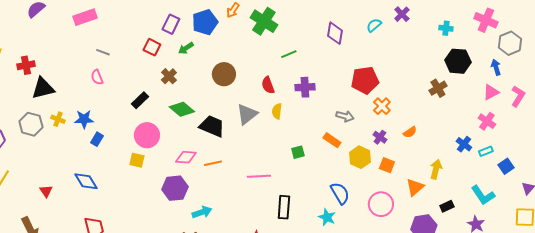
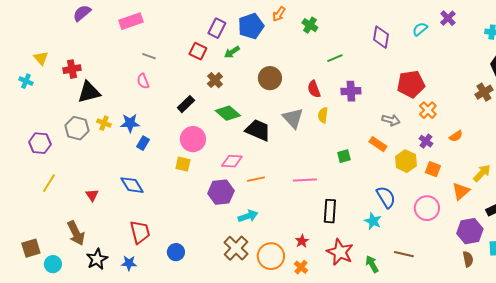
green cross: (264, 21) -> (310, 25), size x0.6
gray triangle: (247, 114) -> (293, 118), turned -35
orange line: (213, 163) -> (256, 179), moved
yellow arrow: (436, 169) -> (482, 173), turned 30

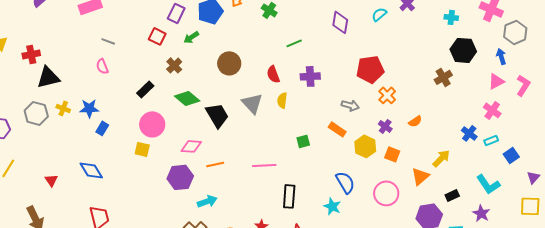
black trapezoid: (258, 130) -> (217, 115), turned 36

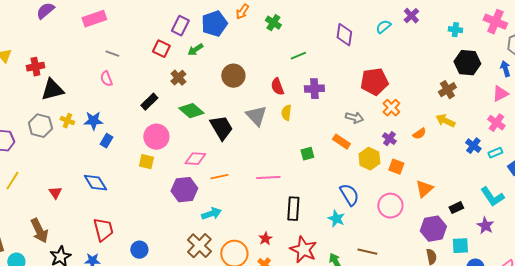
yellow arrow: (441, 158) -> (445, 121), moved, turned -108

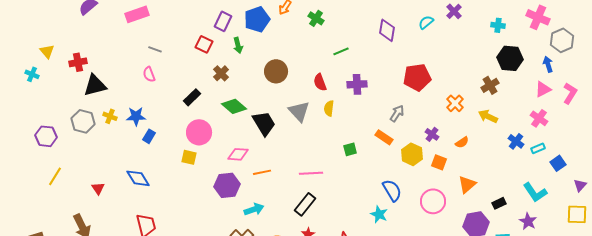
green arrow: (195, 50) -> (238, 45), turned -70
orange cross: (391, 108) -> (455, 103), moved
gray arrow: (354, 118) -> (397, 113), turned -72
orange semicircle: (419, 134) -> (462, 142), moved
black rectangle: (293, 209) -> (305, 204), moved, turned 35

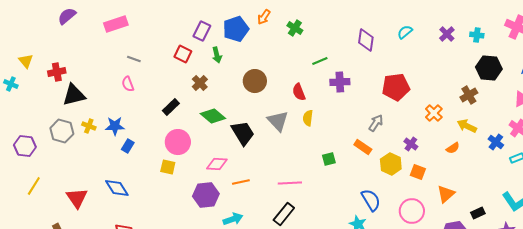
purple cross: (454, 11) -> (447, 34), moved
purple cross: (357, 84) -> (340, 82), moved
blue cross: (516, 141) -> (496, 142), moved
orange semicircle: (462, 142) -> (453, 148), moved
red triangle: (98, 188) -> (77, 198), size x1.6

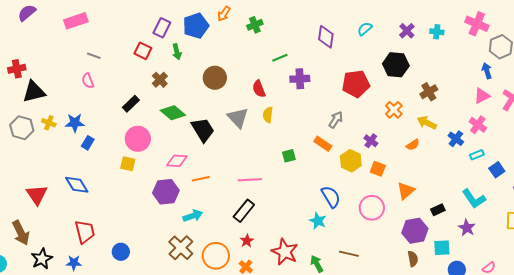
green cross: (295, 28) -> (255, 25), turned 35
black hexagon: (489, 68) -> (396, 65), moved

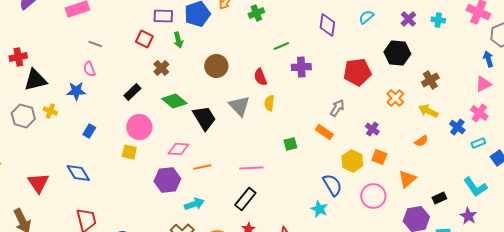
purple rectangle: (162, 28) -> (163, 16), turned 66
blue star: (75, 123) -> (76, 91), moved
orange semicircle: (413, 145) -> (421, 141), moved
yellow hexagon: (351, 161) -> (352, 161), moved

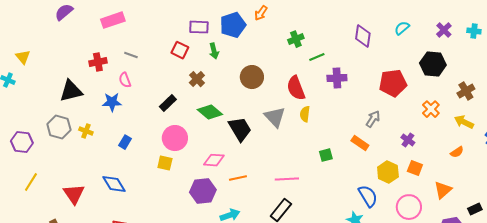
green cross: (256, 13) -> (296, 39), moved
red cross: (18, 57) -> (98, 62), moved
red semicircle: (260, 77) -> (296, 88), size x1.4
yellow cross: (50, 111) -> (86, 131), moved

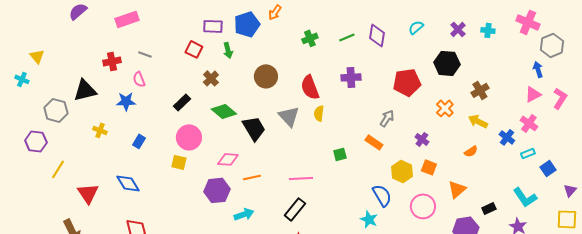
green line: (317, 57) -> (347, 37), moved
gray hexagon: (59, 127) -> (56, 110), moved
yellow line: (31, 182) -> (58, 169), moved

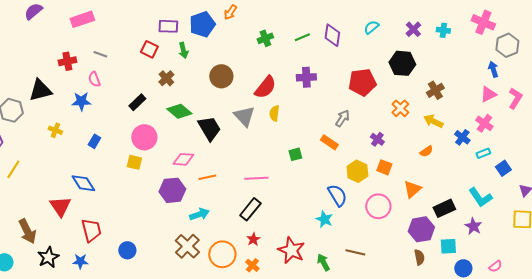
red semicircle: (310, 87) -> (265, 87), turned -120
red triangle: (88, 193) -> (60, 206), moved
black rectangle: (489, 208) -> (444, 208), size x1.5

